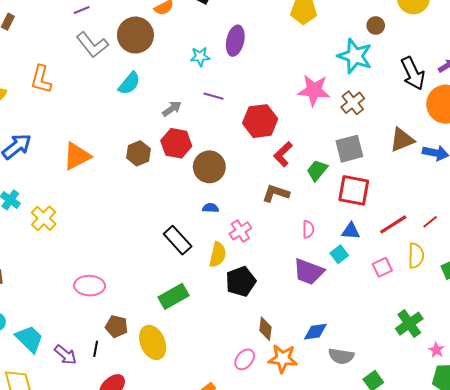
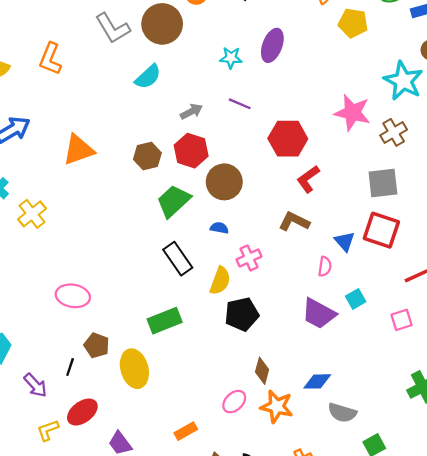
green trapezoid: (317, 170) -> (174, 201), moved, size x1.4
blue triangle: (351, 231) -> (345, 241), moved, turned 36
purple arrow: (65, 355) -> (35, 385), moved

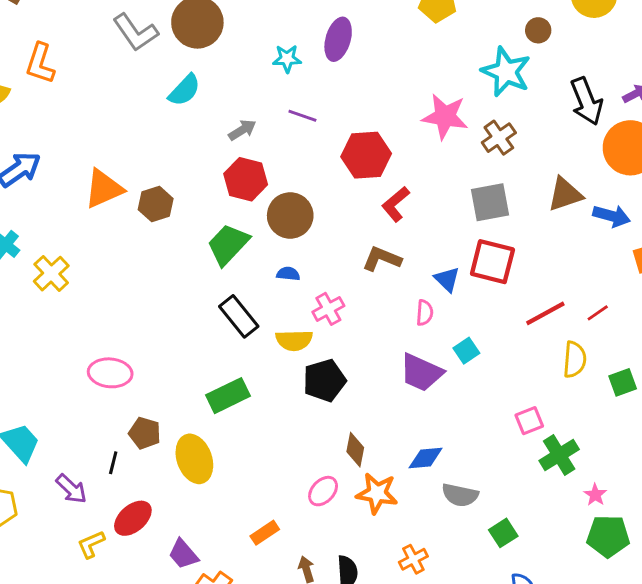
orange L-shape: (50, 59) -> (40, 63), moved
brown hexagon: (147, 156) -> (156, 204), moved
yellow semicircle: (220, 281) -> (294, 340), turned 72
pink square: (402, 320) -> (529, 421), moved

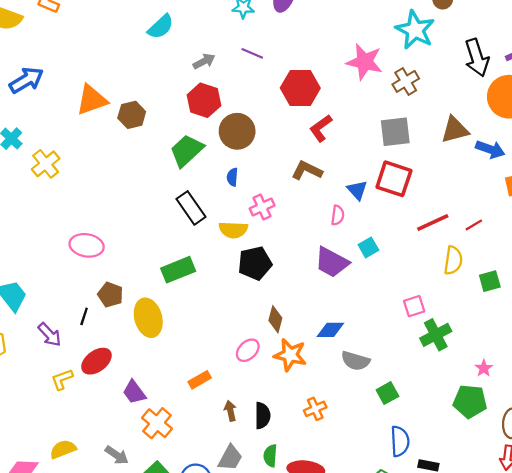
blue semicircle: (288, 274) -> (232, 177), turned -96
pink star: (595, 495) -> (484, 368), moved

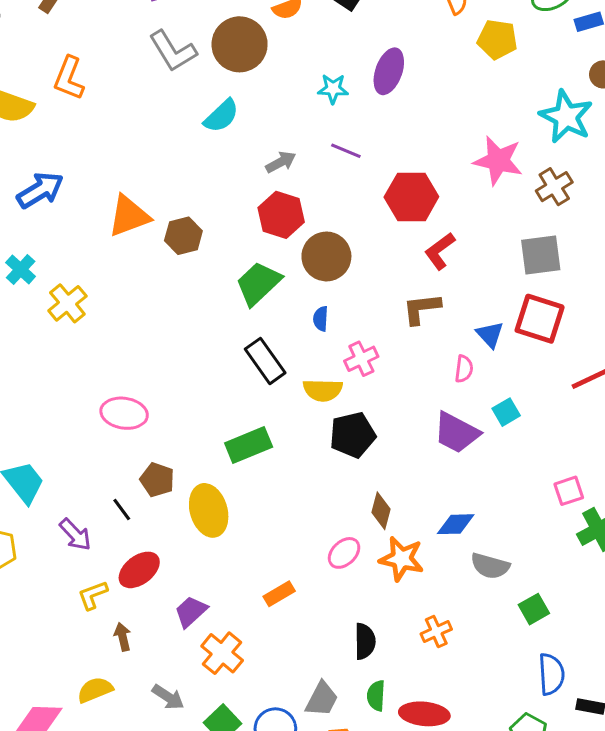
brown L-shape: (307, 170) -> (422, 309), turned -32
black line: (84, 316) -> (122, 509), turned -54
purple trapezoid: (134, 392) -> (191, 611), turned 85
brown arrow: (230, 411) -> (123, 637), moved

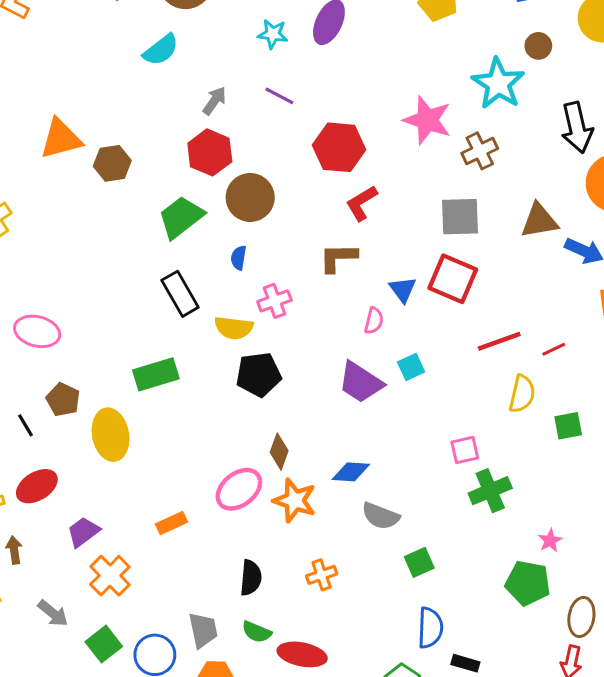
gray arrow: (281, 162) -> (215, 101), turned -32
pink ellipse: (344, 553) -> (239, 489), size x1.4
green semicircle: (376, 696) -> (257, 632), turned -76
gray trapezoid: (322, 699) -> (203, 630), turned -45

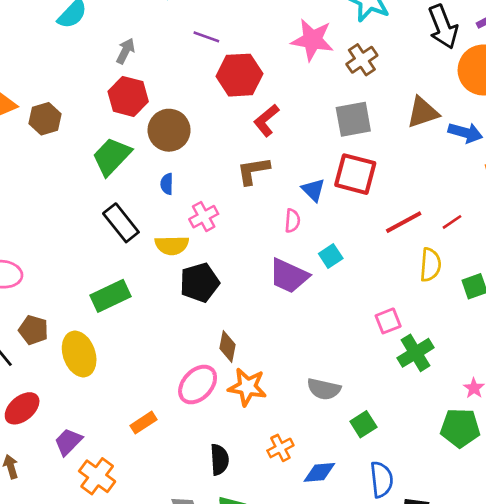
purple line: (279, 96) -> (206, 37), moved
blue diamond: (351, 472) -> (319, 472), moved

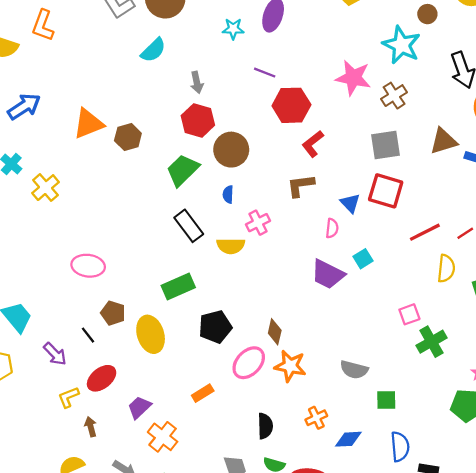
gray arrow: (125, 51) -> (197, 82), turned 140
black pentagon: (200, 283) -> (215, 327), moved
green square: (363, 424) -> (386, 400), turned 30

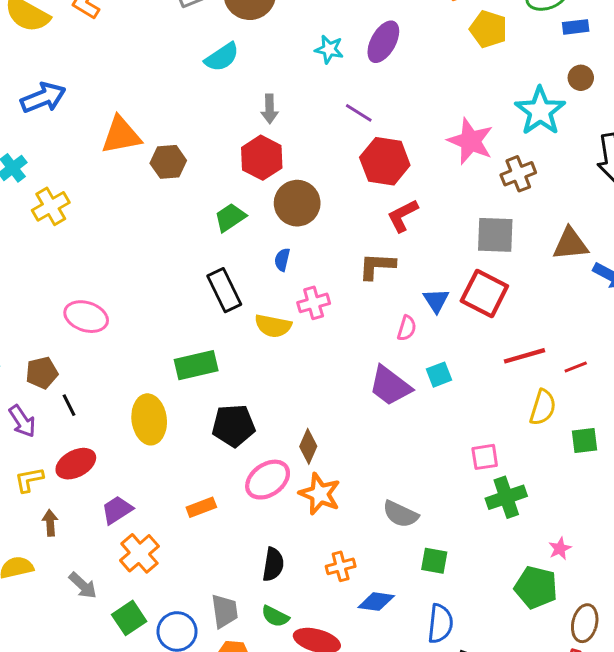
green trapezoid: (183, 170) -> (230, 217), size x0.7
brown pentagon: (113, 313) -> (42, 373), moved, turned 30

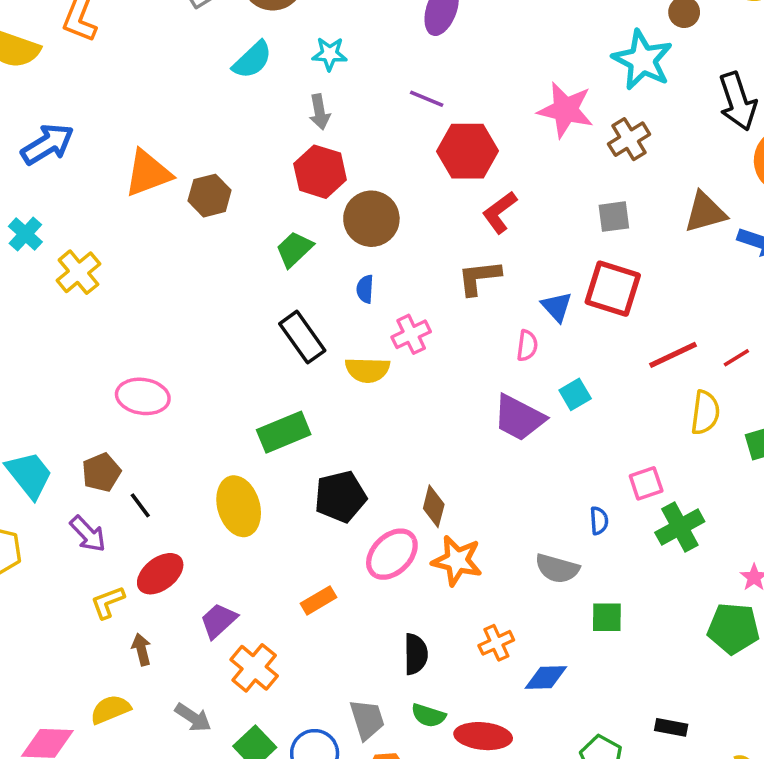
cyan star: (329, 49) -> (330, 54), moved
gray square: (495, 235) -> (614, 217), size x0.7
blue semicircle: (440, 624) -> (599, 521), moved, size x0.6

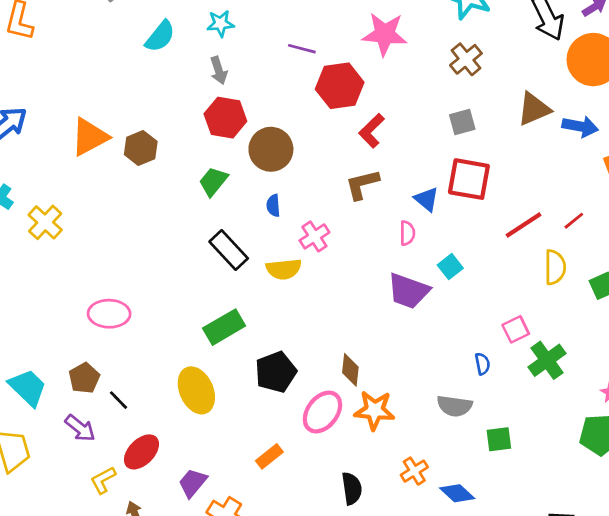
pink star: (566, 110) -> (385, 34), moved
blue diamond: (546, 678) -> (457, 493), turned 52

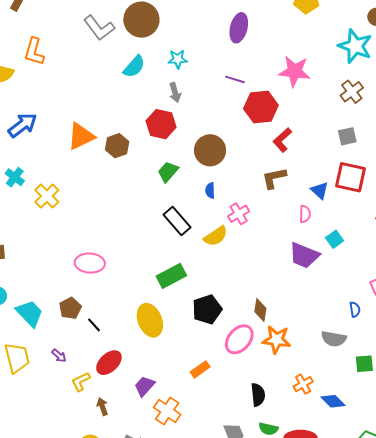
red hexagon: (225, 118) -> (161, 124), moved
yellow semicircle: (284, 269) -> (216, 236), turned -30
purple arrow: (80, 428) -> (59, 356), moved, size x0.7

